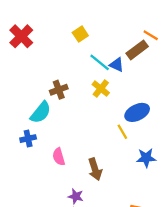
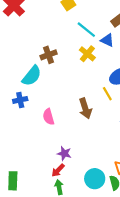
blue triangle: (117, 65) -> (107, 40), moved
brown arrow: (95, 169) -> (85, 108), moved

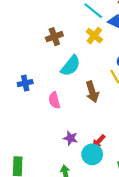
cyan semicircle: (32, 76) -> (71, 66), moved
red arrow: (58, 170) -> (99, 141), moved
cyan circle: (95, 179) -> (92, 154), moved

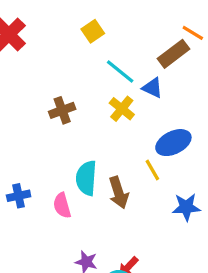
cyan semicircle: (71, 66) -> (86, 178), moved, turned 145
blue cross: (25, 83) -> (19, 196), moved

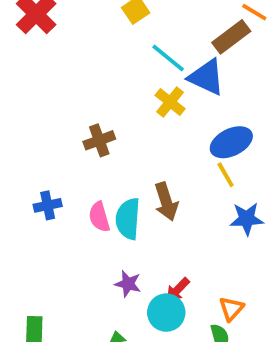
blue triangle: (152, 88) -> (206, 77), size x1.5
brown cross: (62, 110) -> (99, 140), moved
yellow line: (152, 170) -> (226, 175), moved
cyan semicircle: (86, 178) -> (128, 219), moved

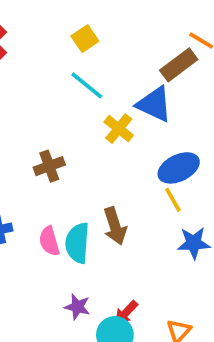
cyan line: (168, 58) -> (87, 85), moved

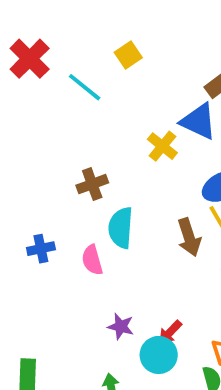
cyan line: (87, 85) -> (85, 87), moved
brown arrow: (115, 226) -> (189, 237), moved
cyan semicircle: (77, 243) -> (121, 228), moved

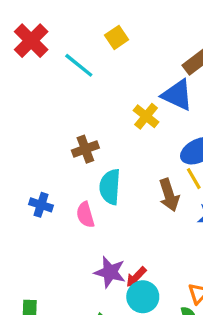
blue cross: (41, 249) -> (41, 205), turned 30
purple star: (121, 326) -> (110, 272), size x1.4
red arrow: (170, 332) -> (136, 277), moved

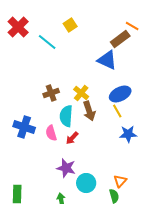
yellow cross: (146, 116) -> (81, 93), moved
brown arrow: (169, 195) -> (89, 111), moved
blue cross: (41, 205) -> (24, 127), size x1.5
red arrow: (136, 277) -> (72, 138), moved

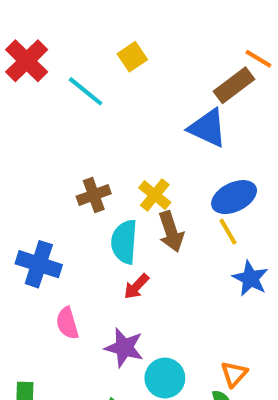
pink semicircle: (51, 133) -> (67, 323), moved
blue star: (128, 134) -> (250, 278), turned 30

